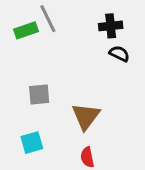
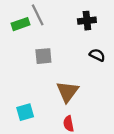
black semicircle: (119, 54) -> (97, 55), moved
gray square: (39, 94) -> (43, 56), moved

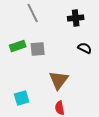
green rectangle: (20, 24) -> (18, 46), moved

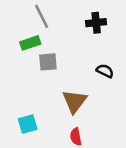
green rectangle: (18, 46) -> (30, 43), moved
black semicircle: (85, 48) -> (105, 71), moved

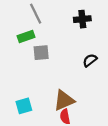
black semicircle: (105, 71) -> (90, 60), turned -64
brown triangle: (75, 101) -> (64, 100), moved, turned 30

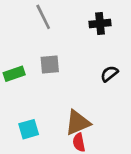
green rectangle: (26, 36) -> (14, 74), moved

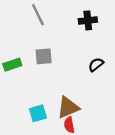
cyan square: (29, 129) -> (38, 113), moved

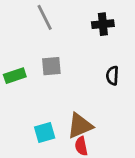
black semicircle: (96, 65) -> (112, 76), turned -49

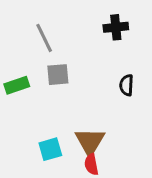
gray line: (45, 17) -> (44, 38), moved
brown triangle: (80, 126) -> (90, 142), turned -36

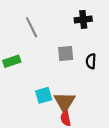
gray square: (58, 75) -> (66, 54), moved
cyan square: (50, 149) -> (44, 95), moved

